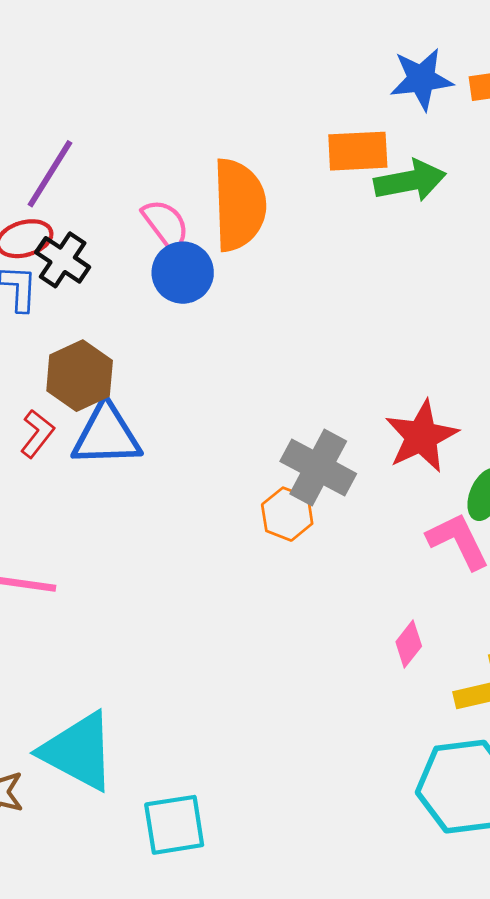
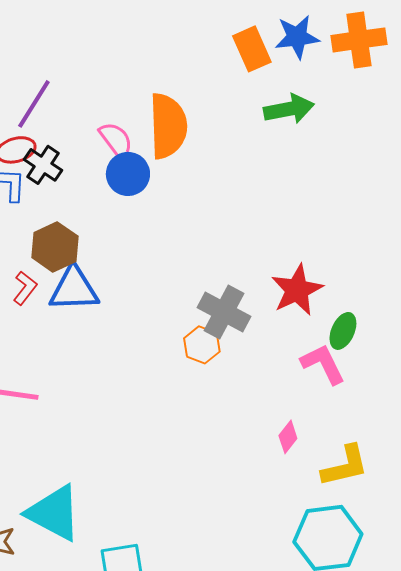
orange rectangle: (358, 151) -> (252, 49), moved, turned 69

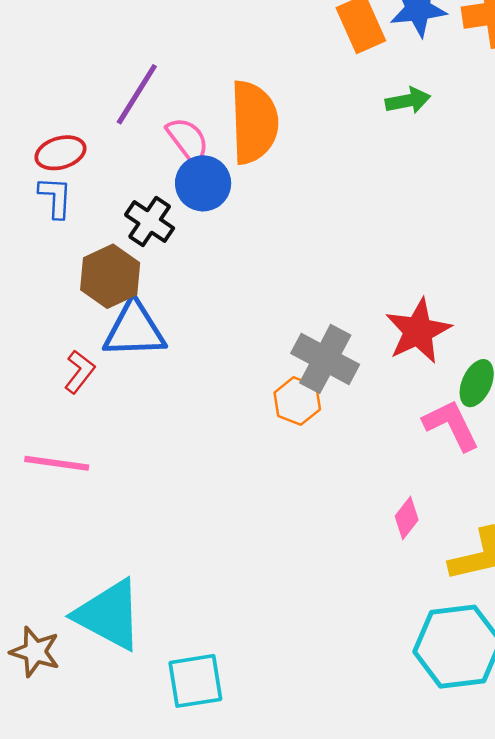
purple line: (34, 104) -> (137, 94), moved
green arrow: (289, 109) -> (408, 101), size x0.7
black cross: (43, 165) -> (150, 222), moved
red L-shape: (25, 288) -> (80, 372), moved

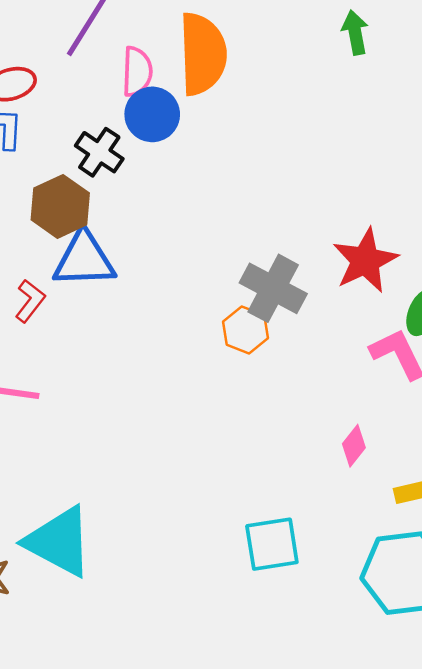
green arrow: (408, 101) -> (355, 32), turned -90
pink semicircle: (188, 140) -> (137, 72), turned 39
cyan square: (195, 681) -> (272, 544), moved

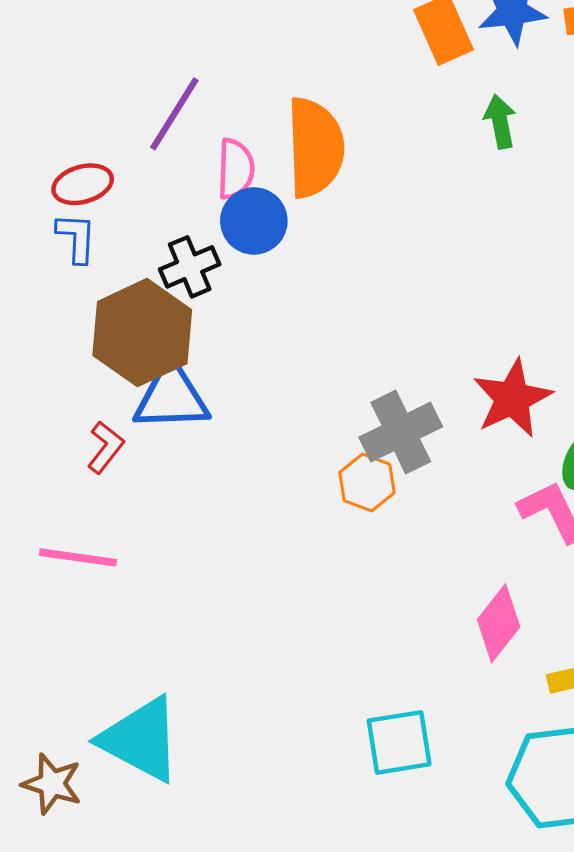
black cross: (99, 152) -> (190, 267), turned 33
brown hexagon: (60, 206) -> (142, 333), size x1.4
gray cross: (273, 288) -> (401, 432), turned 36
pink diamond: (354, 446) -> (499, 623), size x1.5

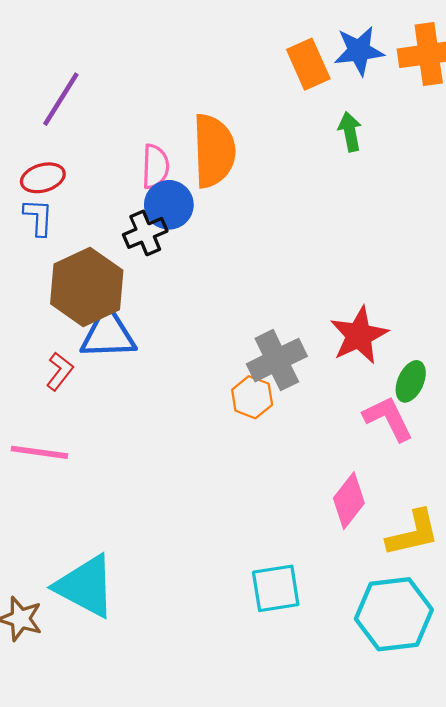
purple line: (174, 114) -> (61, 99), moved
black cross: (190, 267) -> (145, 233), moved

